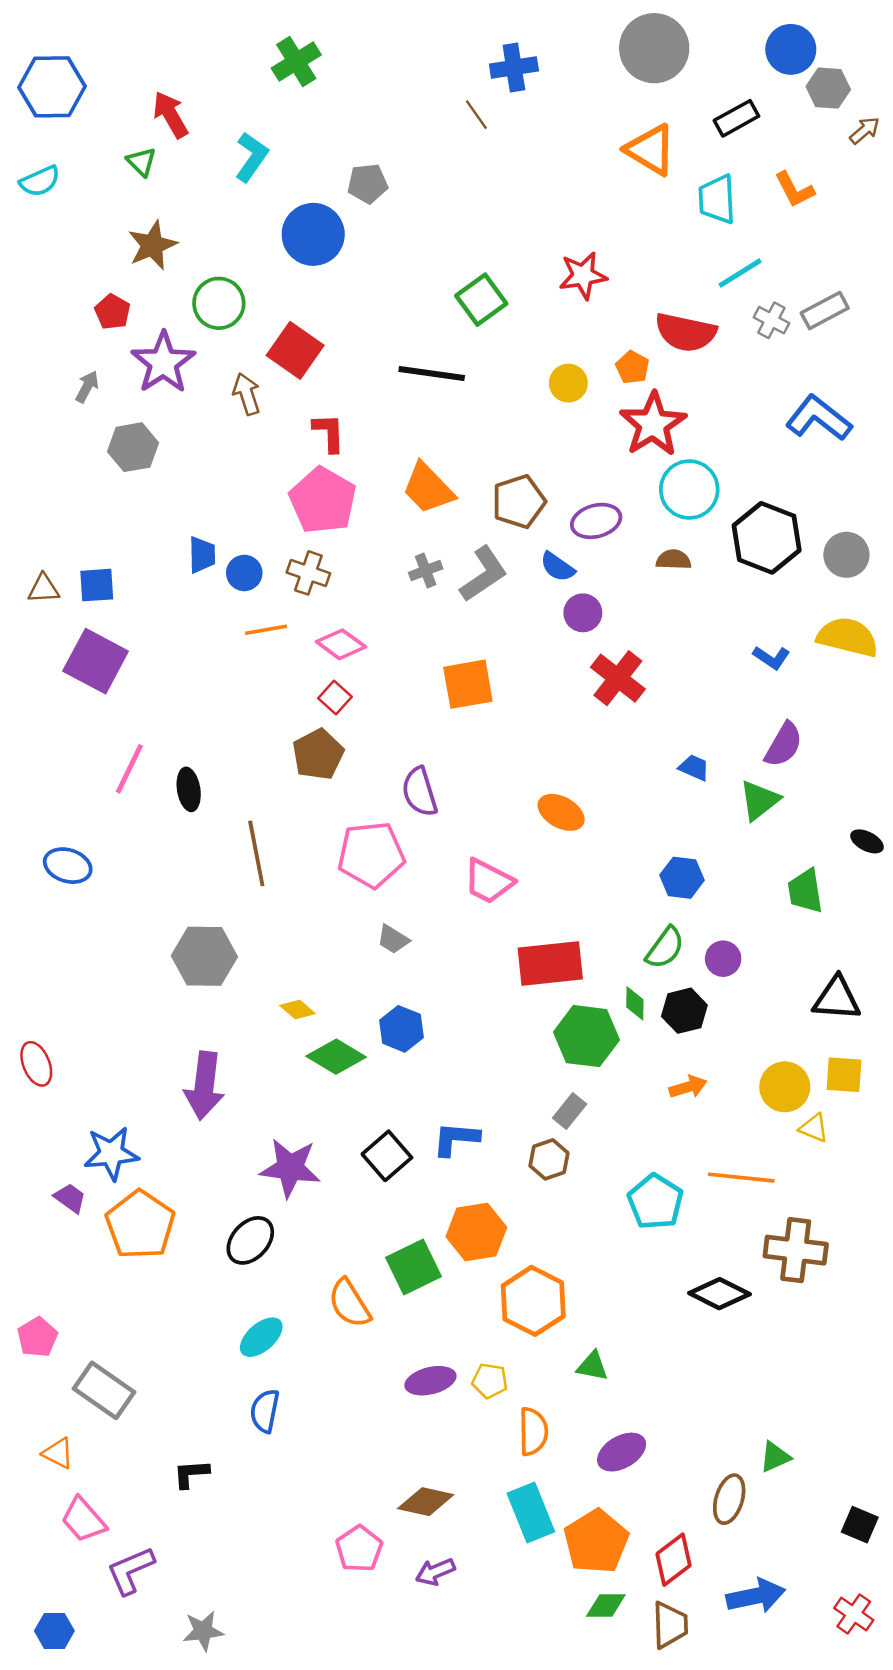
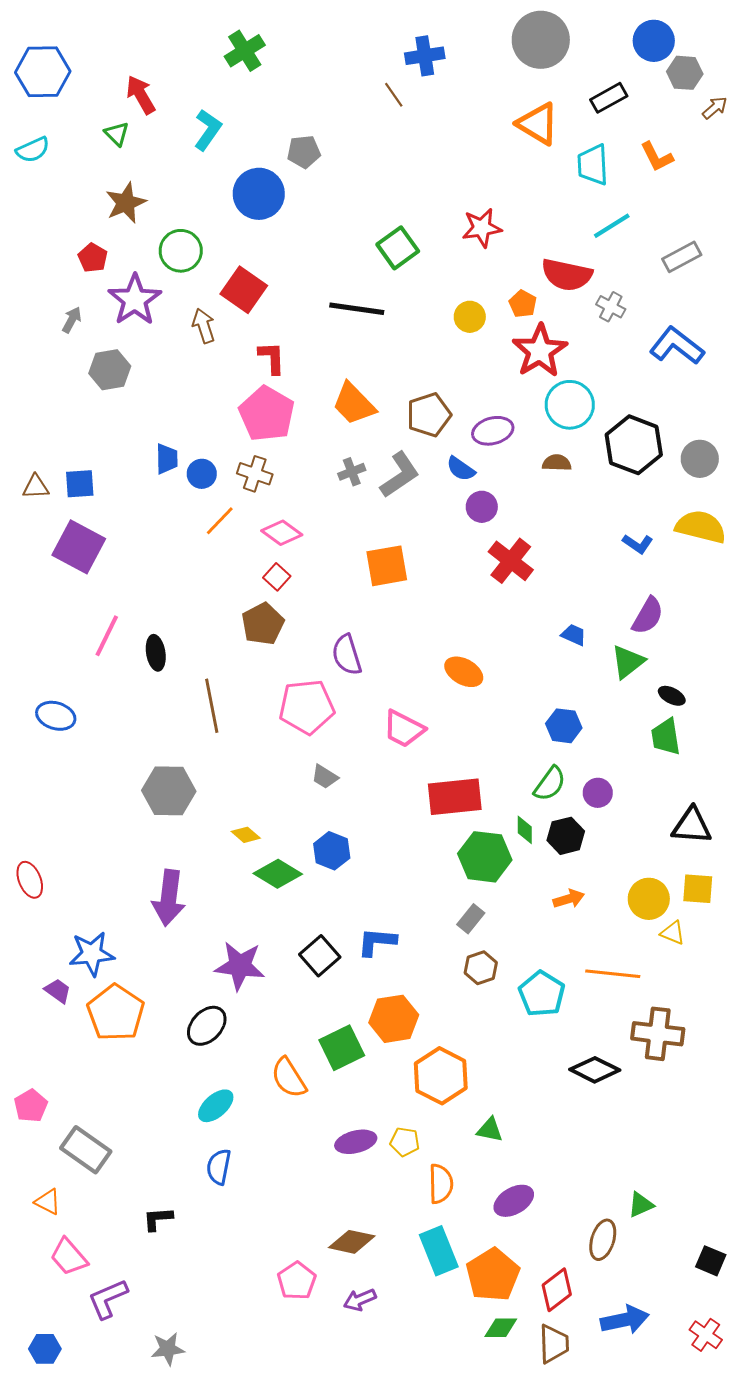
gray cross: (771, 320) -> (611, 307), moved
orange line: (266, 630) -> (220, 521), turned -36
black ellipse: (867, 841) -> (672, 696), moved
brown hexagon: (549, 1159) -> (481, 968), moved

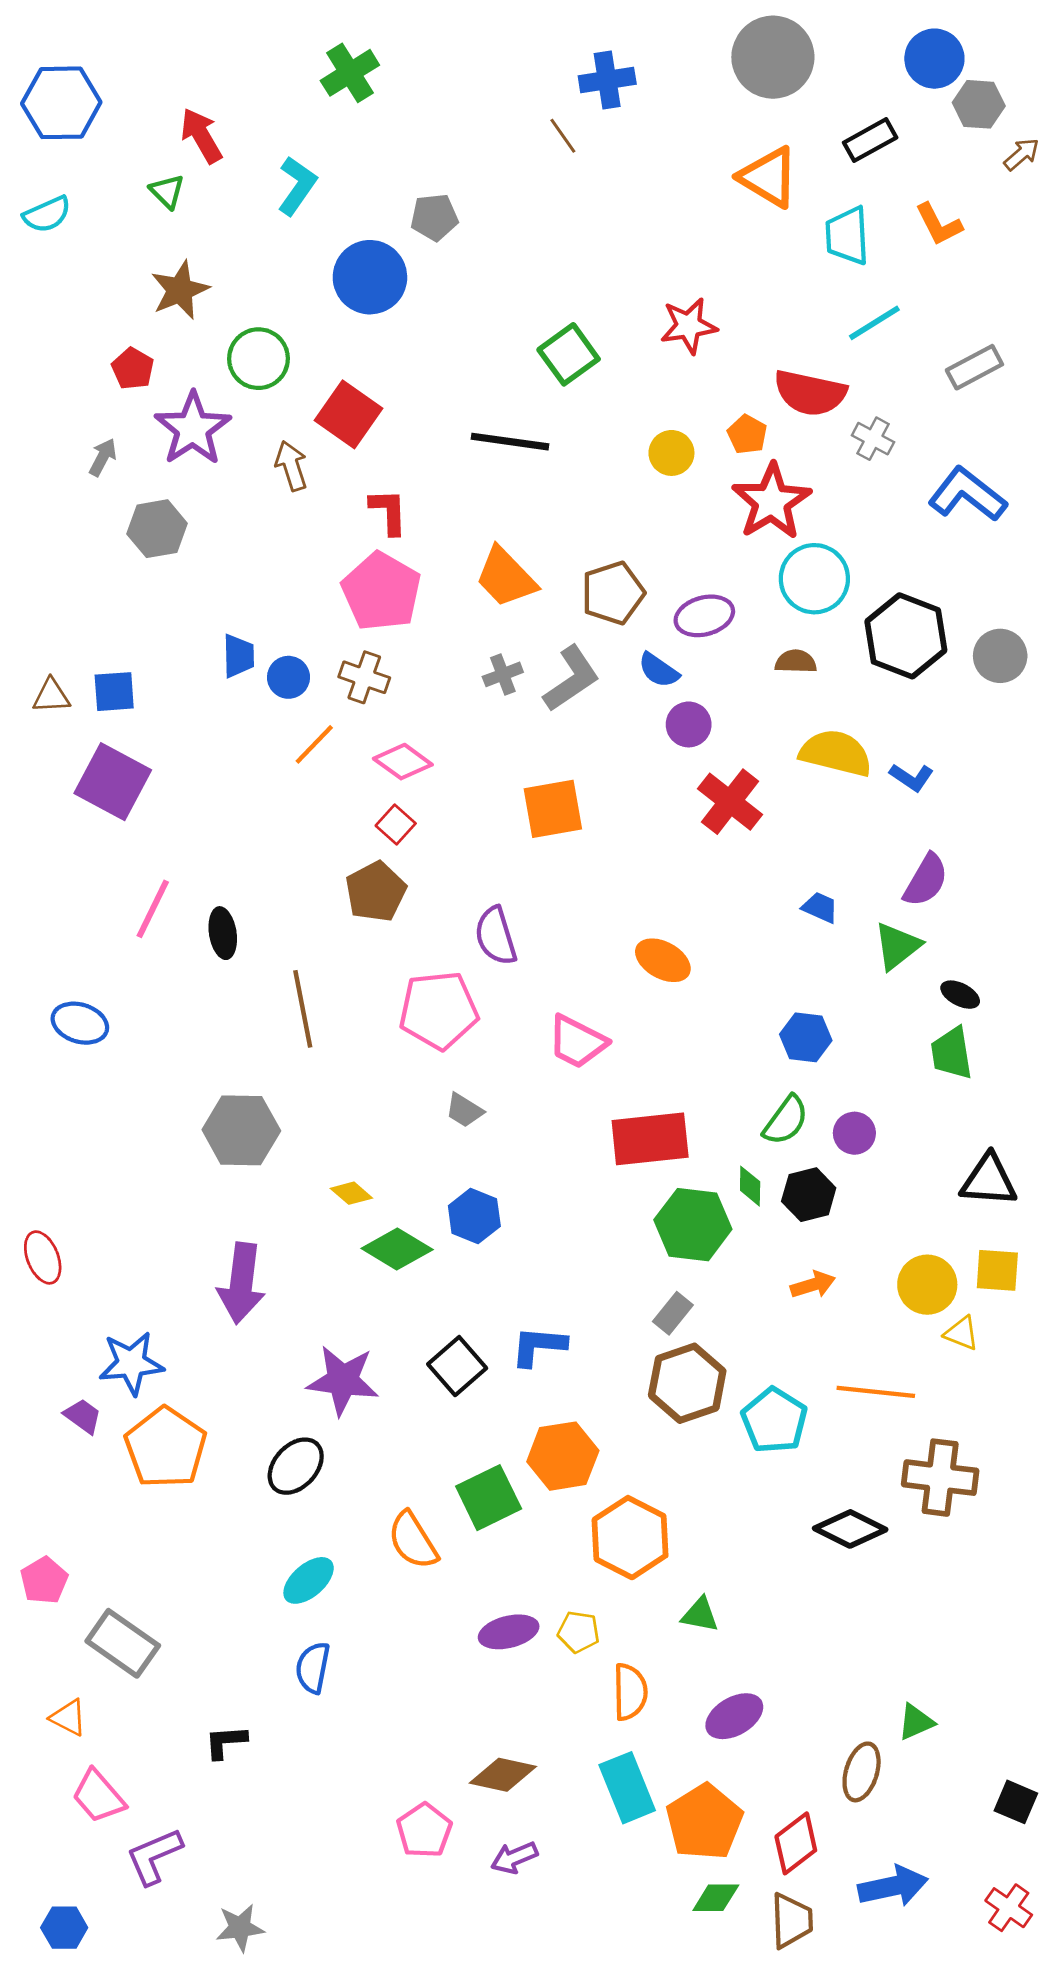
yellow semicircle: (701, 527) -> (836, 753), moved
brown hexagon: (481, 968) -> (687, 1383), size x1.6

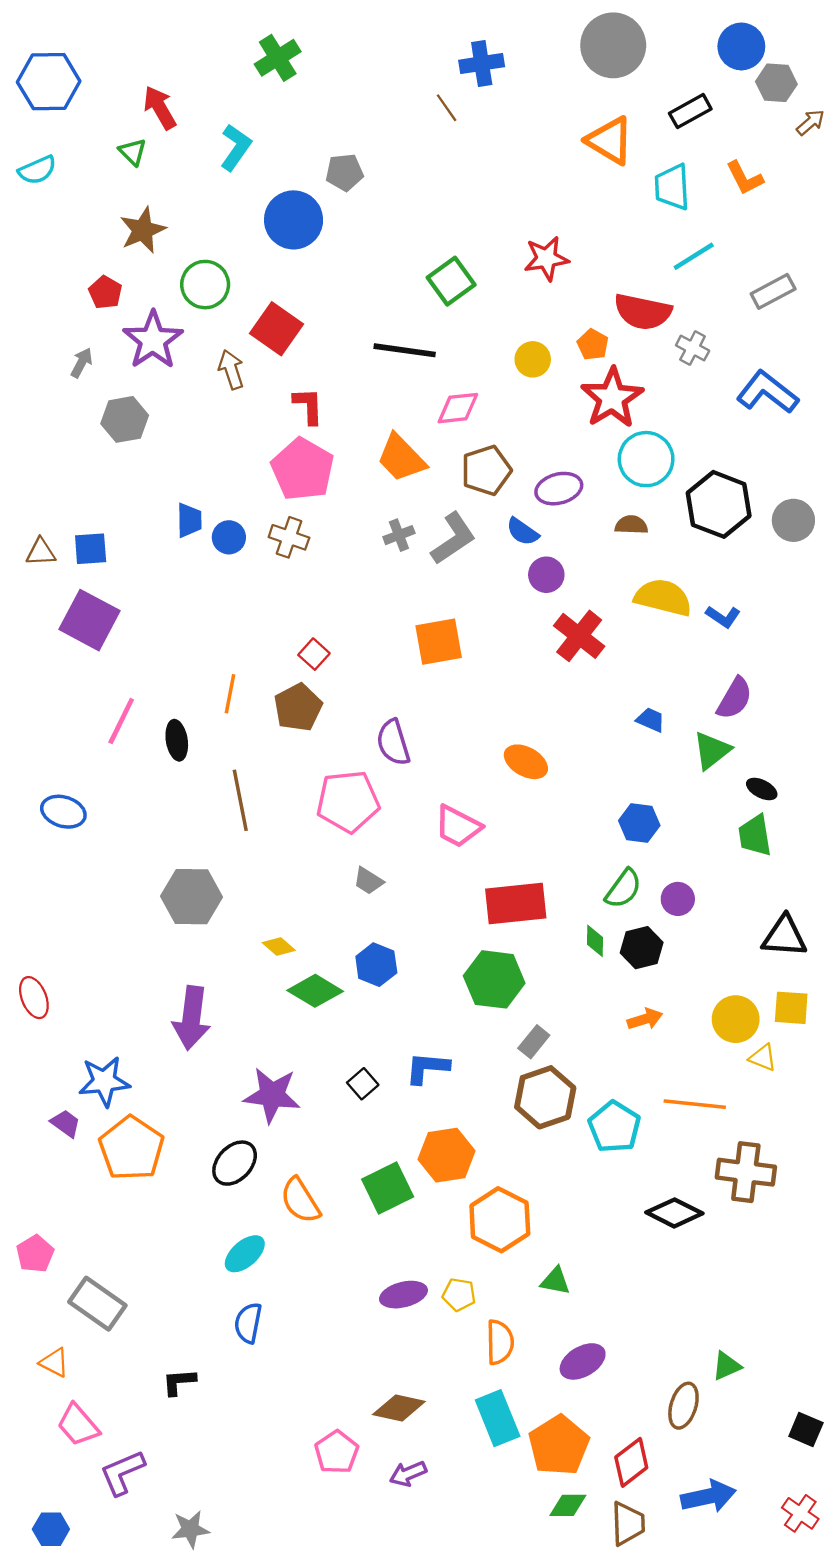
orange line: (314, 744) -> (230, 694), moved, turned -33
pink diamond: (403, 762) -> (458, 408), moved, turned -42
green hexagon: (693, 1225) -> (494, 979), moved
black square: (457, 1366) -> (363, 1084), size x0.7
orange semicircle: (413, 1540) -> (300, 1200), moved

